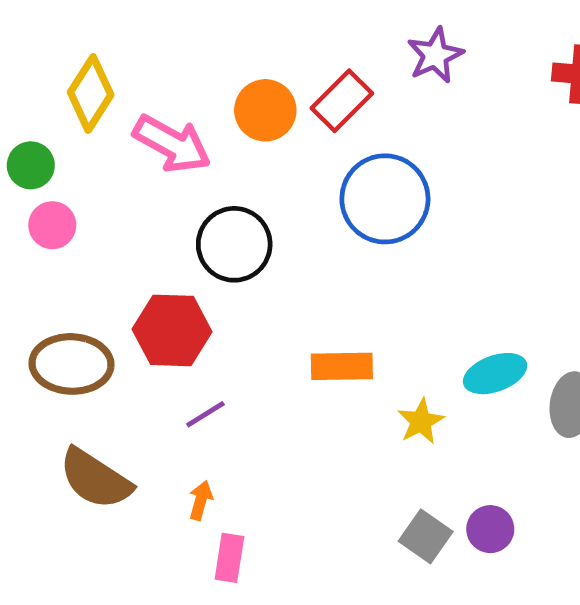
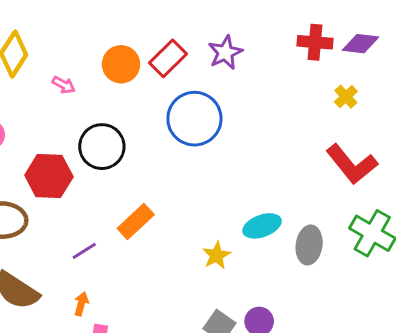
purple star: (435, 55) -> (225, 53), moved
pink arrow: (172, 144) -> (64, 85), size x0.5
red hexagon: (172, 330) -> (49, 176), moved
orange rectangle: (342, 366) -> (136, 222), moved, turned -42

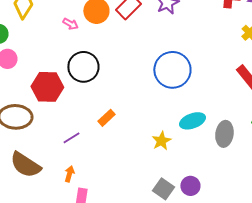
pink arrow: (64, 85) -> (70, 24), moved
blue circle: (194, 119) -> (172, 70), moved
orange rectangle: (136, 222) -> (106, 118), size x0.7

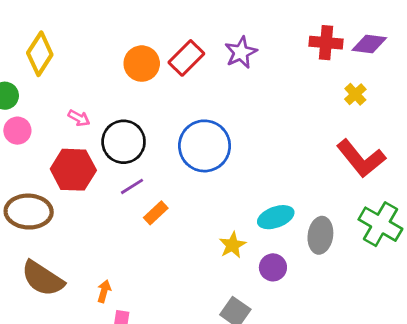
pink arrow: (70, 24) -> (79, 118), moved
blue circle: (172, 70) -> (205, 146), moved
purple line: (71, 138) -> (132, 186), moved
purple circle: (190, 186) -> (273, 267), moved

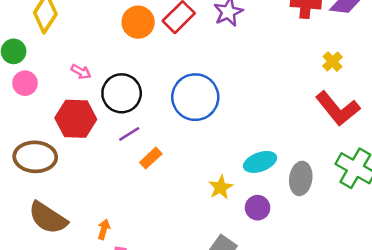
yellow cross: (355, 94) -> (332, 62), moved

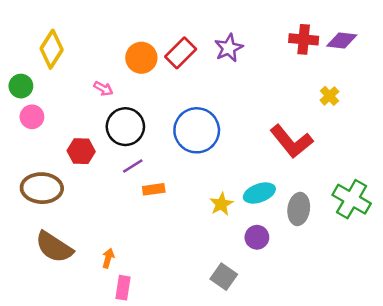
pink arrow: (81, 72) -> (103, 89), moved
red L-shape: (338, 109) -> (291, 141), moved
red hexagon: (76, 119) -> (81, 151), size x0.7
orange rectangle: (151, 158) -> (154, 189), turned 35
yellow star: (221, 187) -> (221, 204), moved

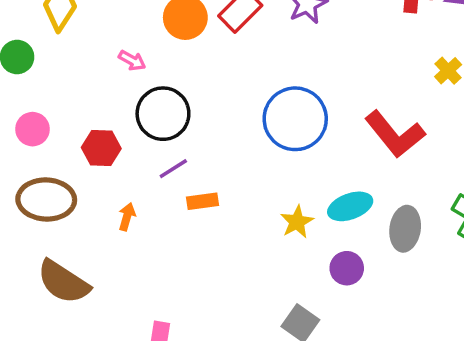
pink circle: (32, 117) -> (32, 129), moved
blue circle: (197, 130) -> (295, 119), moved
orange arrow: (108, 258) -> (127, 217), moved

